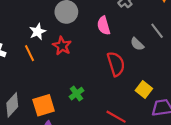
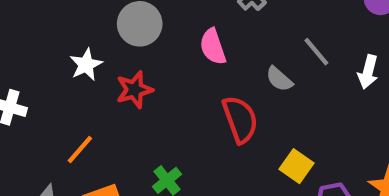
red star: (62, 46) -> (134, 90), turned 30
orange line: (29, 53) -> (80, 149), moved, turned 70

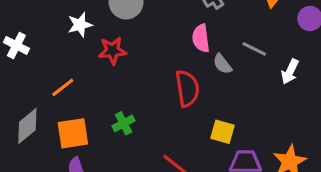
pink semicircle: (213, 47) -> (201, 38), moved
gray line: (316, 52) -> (254, 49), turned -35
yellow square: (297, 166) -> (223, 132), turned -30

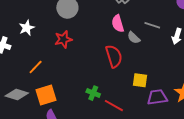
white star: (80, 25) -> (27, 28), moved
green cross: (124, 123) -> (93, 93), moved, turned -32
gray diamond: (27, 126) -> (17, 95), turned 65

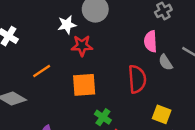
white star: (27, 28) -> (67, 25), moved
orange square: (46, 95) -> (84, 85), moved

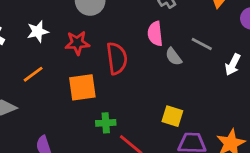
white star: (67, 25) -> (38, 32), moved
red semicircle: (137, 79) -> (117, 58), moved
green cross: (103, 117) -> (106, 123), turned -35

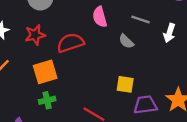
gray semicircle: (174, 57) -> (126, 41), moved
red semicircle: (117, 58) -> (70, 43), turned -92
green cross: (106, 123) -> (47, 100), moved

